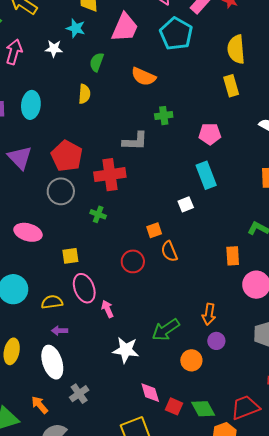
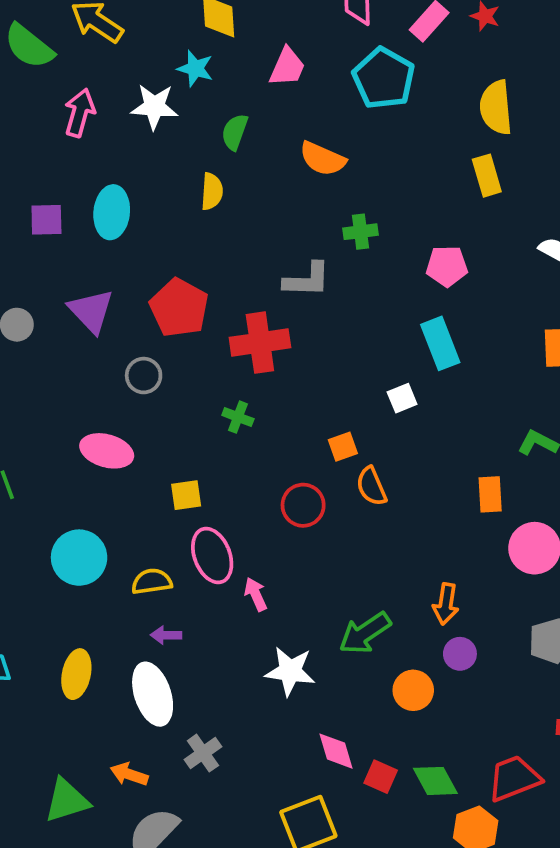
pink trapezoid: (125, 28) -> (287, 67), size x0.7
white star: (54, 49) -> (154, 107), size x1.4
gray circle: (61, 191) -> (144, 376), moved, size x0.7
orange arrow: (40, 405) -> (129, 774), turned -30

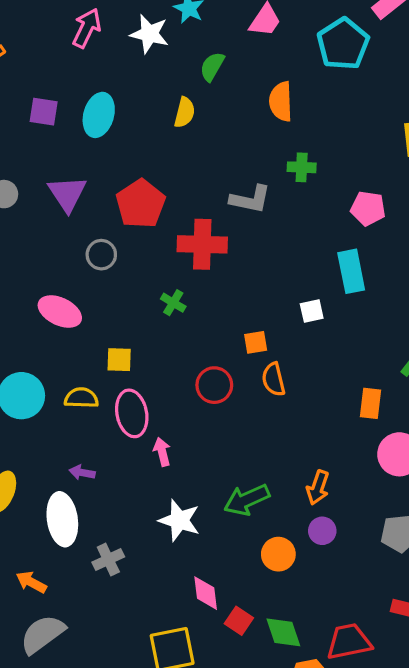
orange semicircle: (323, 159) -> (281, 102), turned 54
yellow semicircle: (152, 582) -> (81, 398), moved
gray cross: (203, 753) -> (108, 559), moved

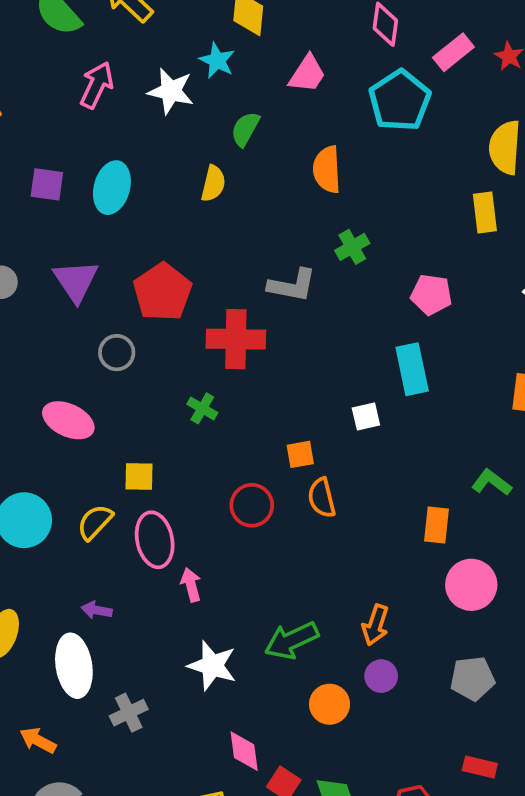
green cross: (302, 167) -> (352, 247), turned -32
yellow semicircle: (81, 398) -> (95, 522), turned -48

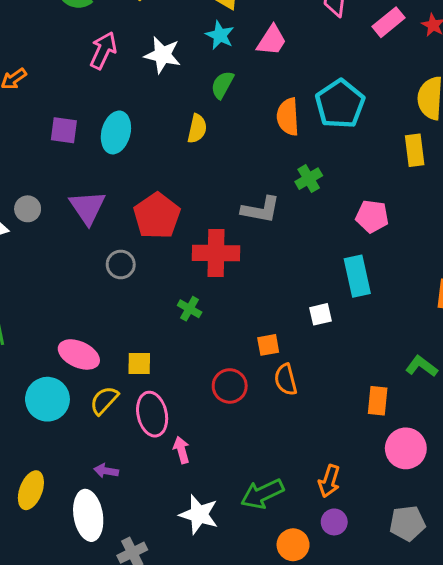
cyan star: (217, 61) -> (220, 35), moved
cyan pentagon: (400, 101) -> (340, 104), moved
pink ellipse: (68, 420) -> (79, 354), moved

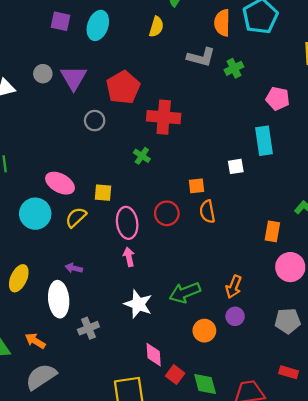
gray circle: (28, 209) -> (43, 74), moved
gray L-shape: (261, 210) -> (201, 57), moved
pink ellipse: (152, 414) -> (127, 223), moved

